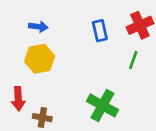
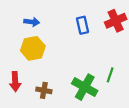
green line: (133, 60) -> (110, 75), moved
brown cross: (42, 118) -> (44, 90), moved

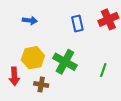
yellow hexagon: (33, 48) -> (33, 58), moved
green cross: (85, 87) -> (65, 62), moved

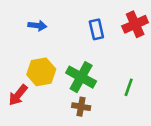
red arrow: (14, 76) -> (18, 95), turned 42
brown cross: (41, 85) -> (81, 107), moved

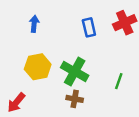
blue arrow: (37, 26) -> (34, 24), turned -91
red arrow: (18, 95) -> (16, 102), moved

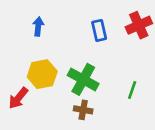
red arrow: (16, 102) -> (18, 98), moved

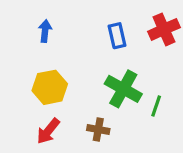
green cross: (83, 79) -> (123, 89), moved
red arrow: (18, 98) -> (48, 131), moved

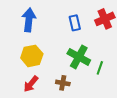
blue arrow: (45, 31) -> (29, 20), size x1.6

